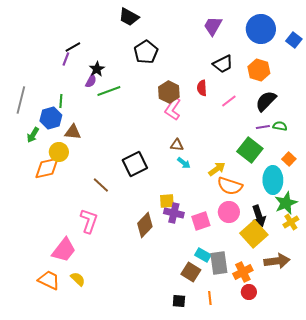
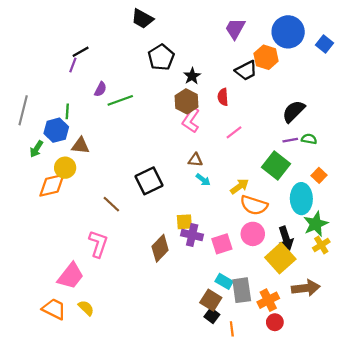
black star: (97, 69) -> (192, 76), moved
orange hexagon: (259, 70) -> (266, 57), moved
pink line: (229, 101) -> (234, 132), moved
black square: (179, 301) -> (212, 316), moved, turned 32

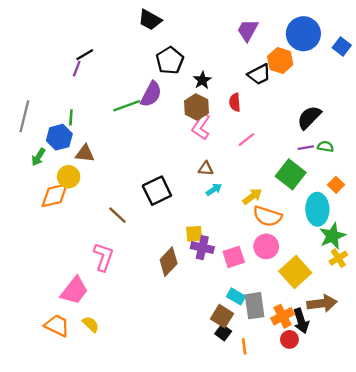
purple semicircle: (100, 89) -> (151, 94), moved, size x1.6
cyan arrow: (203, 180) -> (214, 189), turned -72
black arrow: (286, 238) -> (301, 321), moved

